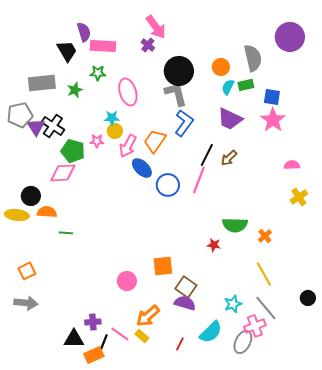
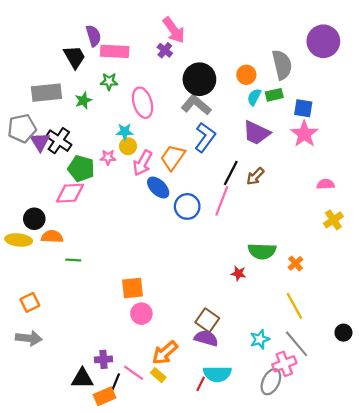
gray L-shape: (176, 94) -> (196, 105), turned -36
orange square: (163, 266) -> (132, 288), moved
cyan semicircle: (211, 332) -> (217, 374), moved, turned 45

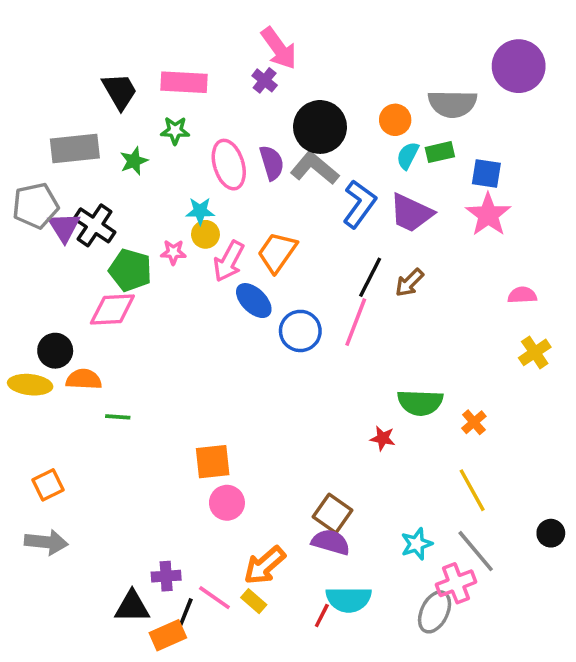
purple semicircle: (93, 36) -> (272, 163), moved
gray semicircle: (282, 65) -> (452, 104), turned 104
blue L-shape: (205, 137) -> (359, 204), moved

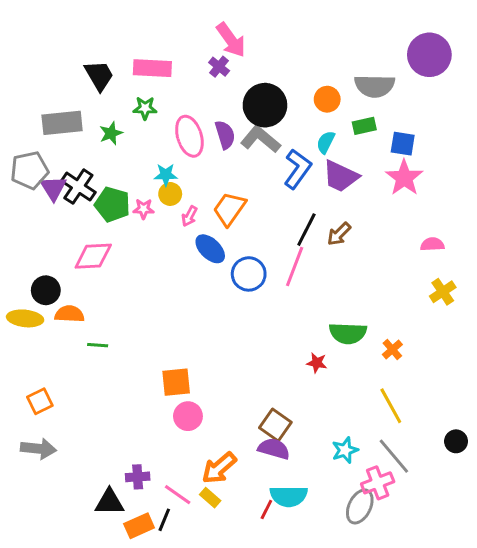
cyan semicircle: (408, 156) -> (326, 142), moved
pink arrow: (229, 261) -> (189, 216), size x0.6
green pentagon: (130, 270) -> (112, 204), moved
black line: (186, 612) -> (164, 520), moved

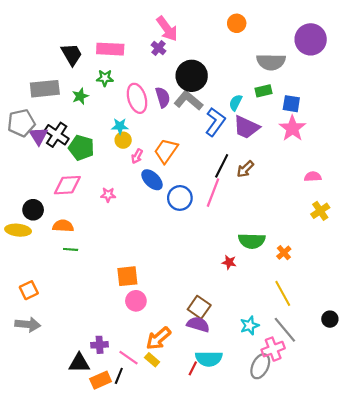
orange circle: (327, 99) -> (237, 23), moved
pink star: (144, 209) -> (108, 195), moved
orange semicircle: (69, 314) -> (63, 226), moved

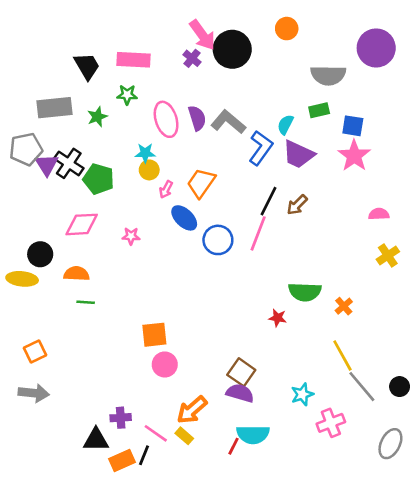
black circle: (192, 76) -> (232, 49), moved
gray line: (285, 330) -> (362, 387), moved
gray ellipse: (260, 366) -> (390, 444), moved

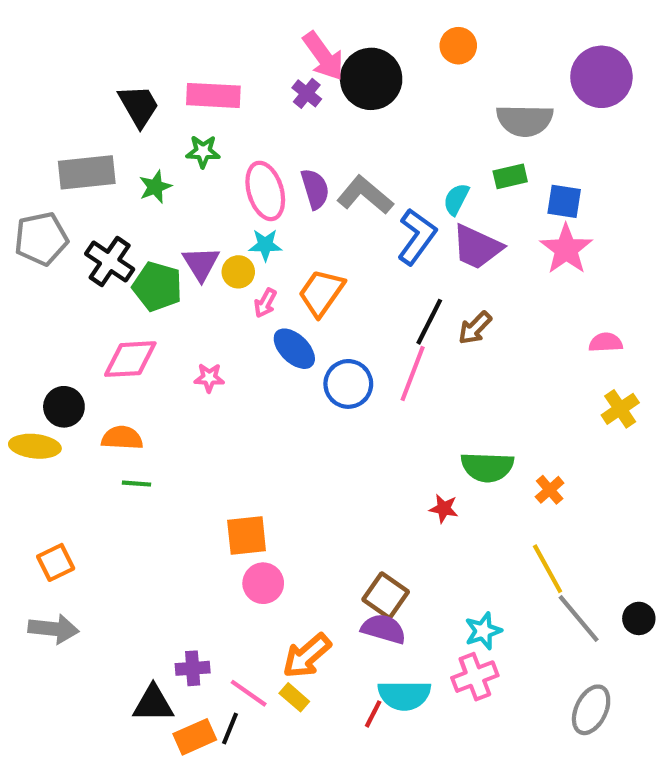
cyan star: (145, 153) -> (265, 245), moved
purple triangle: (47, 165) -> (201, 264), moved
pink cross: (331, 423) -> (475, 677), moved
gray ellipse: (390, 444) -> (591, 710), moved

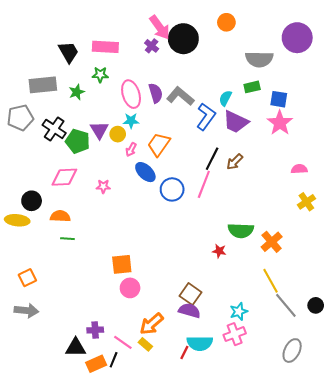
orange cross: (550, 490) -> (272, 242), size x1.5

